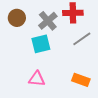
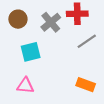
cyan square: (41, 44) -> (31, 52), moved
pink triangle: (37, 79) -> (25, 86), moved

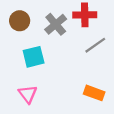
pink triangle: (25, 86) -> (28, 94), turned 48

